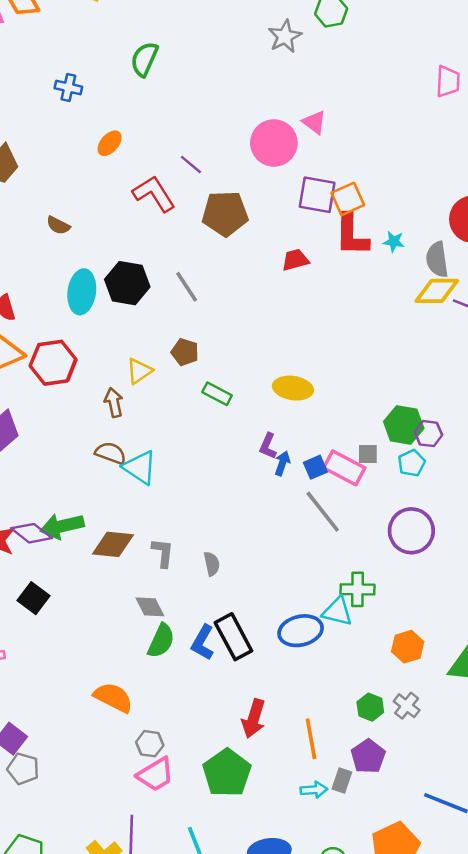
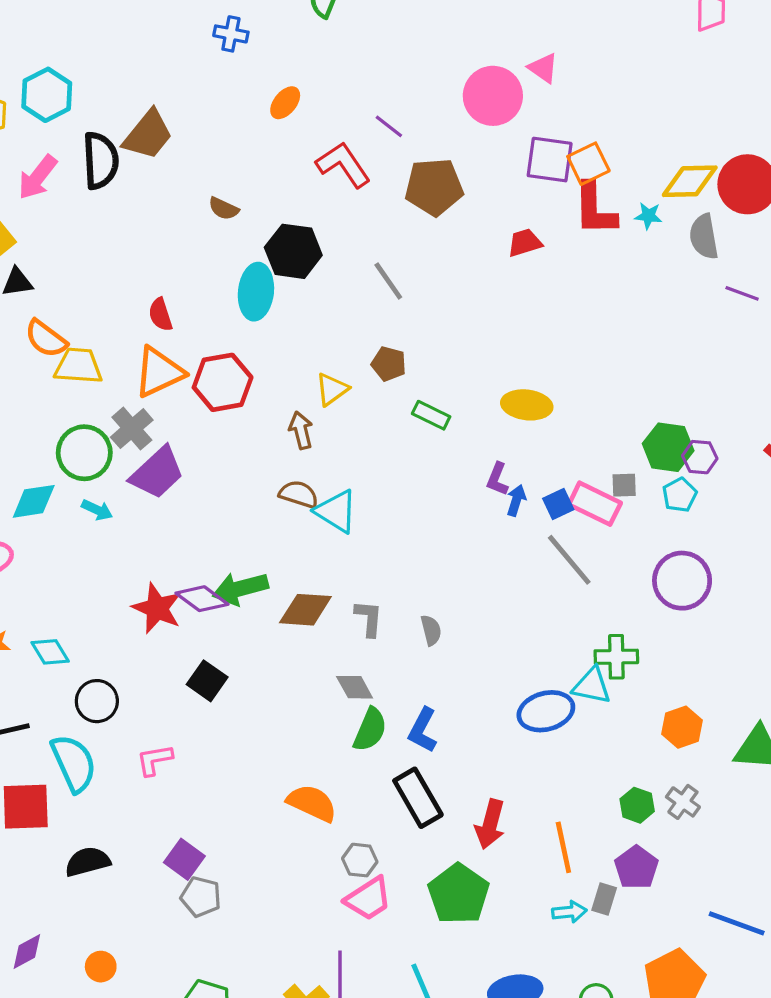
black hexagon: (127, 283) -> (293, 251), moved
yellow diamond: (437, 291) -> (690, 181), moved
black rectangle: (233, 637) -> (418, 798), moved

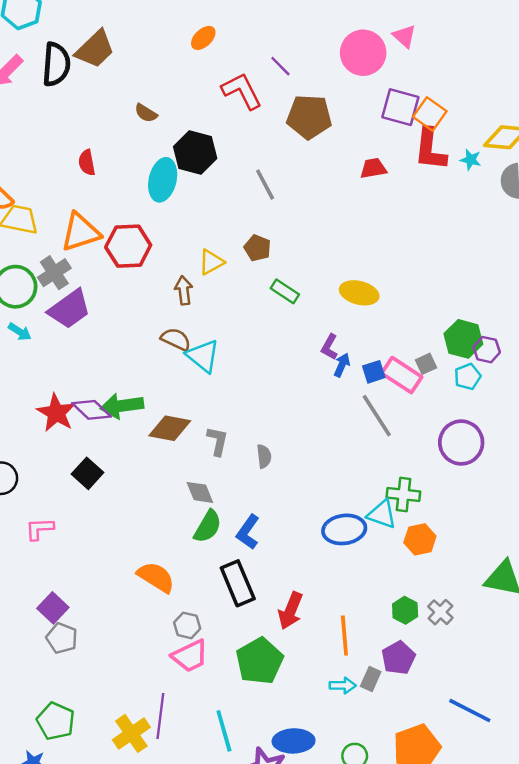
orange square: (588, 164) -> (430, 114), turned -36
red semicircle: (160, 315) -> (87, 163), moved
gray square: (624, 485) -> (426, 364), turned -30
orange hexagon: (682, 727) -> (420, 539), moved

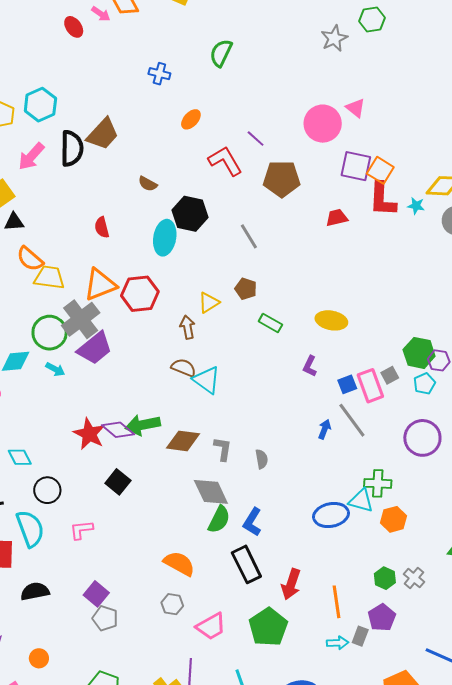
gray cross: (54, 273) -> (81, 319), size x1.4
blue arrow: (342, 365) -> (325, 429), moved
pink rectangle: (402, 375) -> (370, 386), turned 40
gray diamond: (200, 492) -> (211, 492), size x1.5
gray hexagon: (187, 625) -> (172, 604), moved

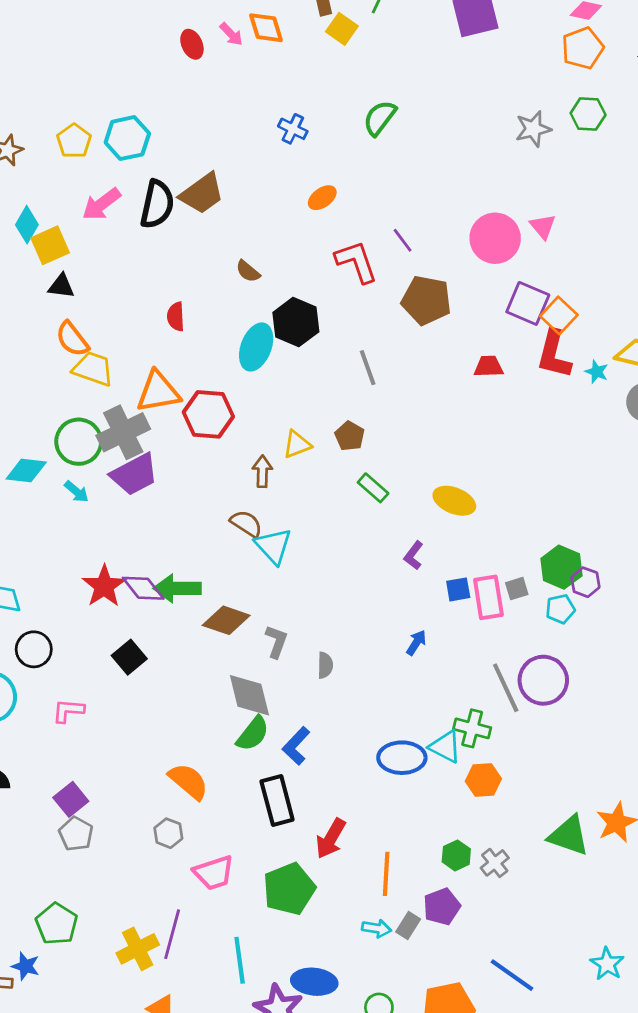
gray line: (352, 420) -> (506, 688), moved

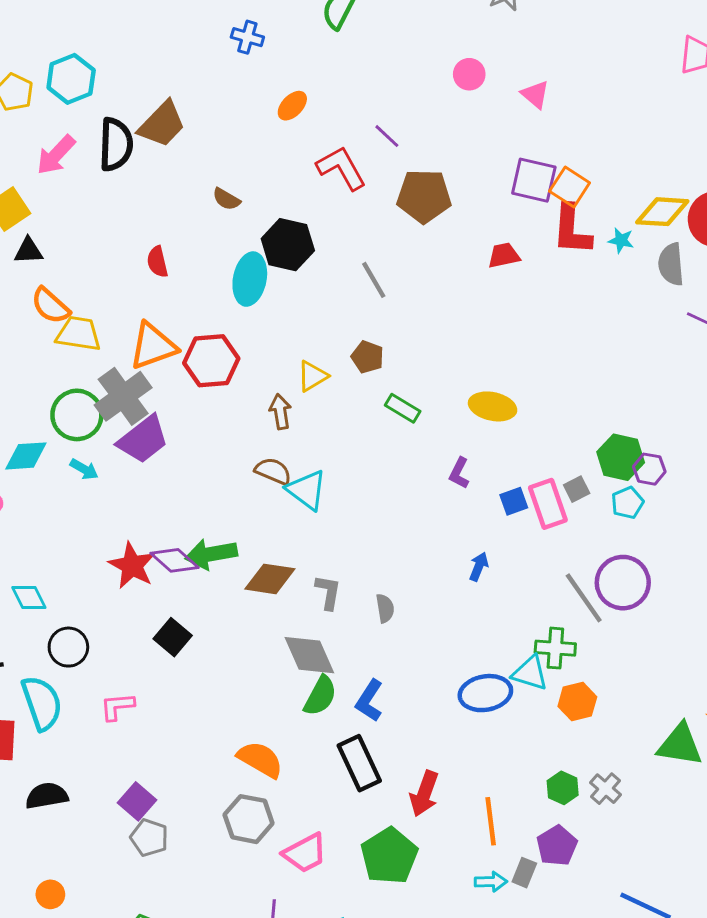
pink circle: (495, 238) -> (469, 74), moved, size x0.6
gray hexagon: (168, 833) -> (249, 819), size x1.5

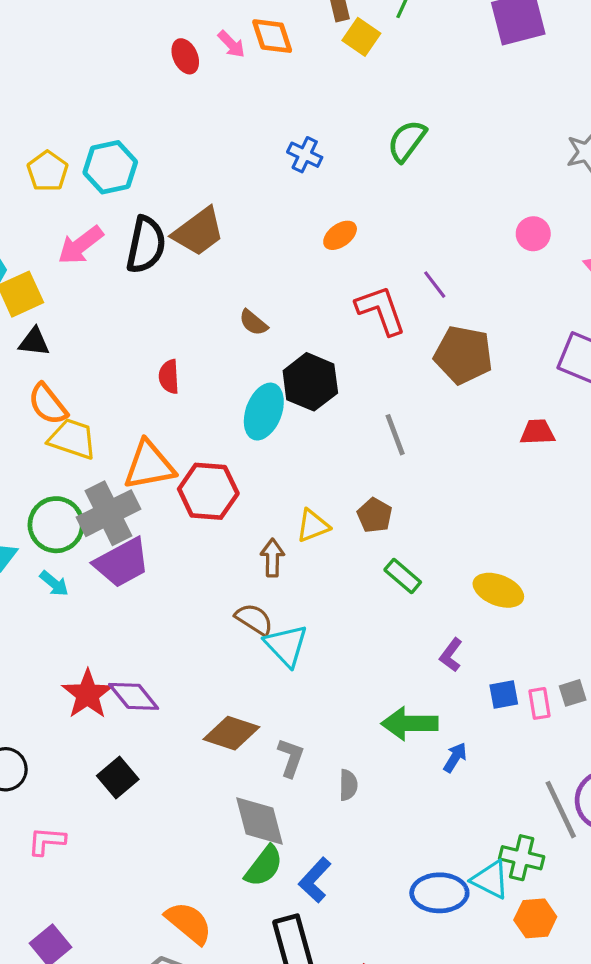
pink rectangle: (548, 504) -> (539, 703), size x0.6
green arrow: (211, 554) -> (410, 724), moved

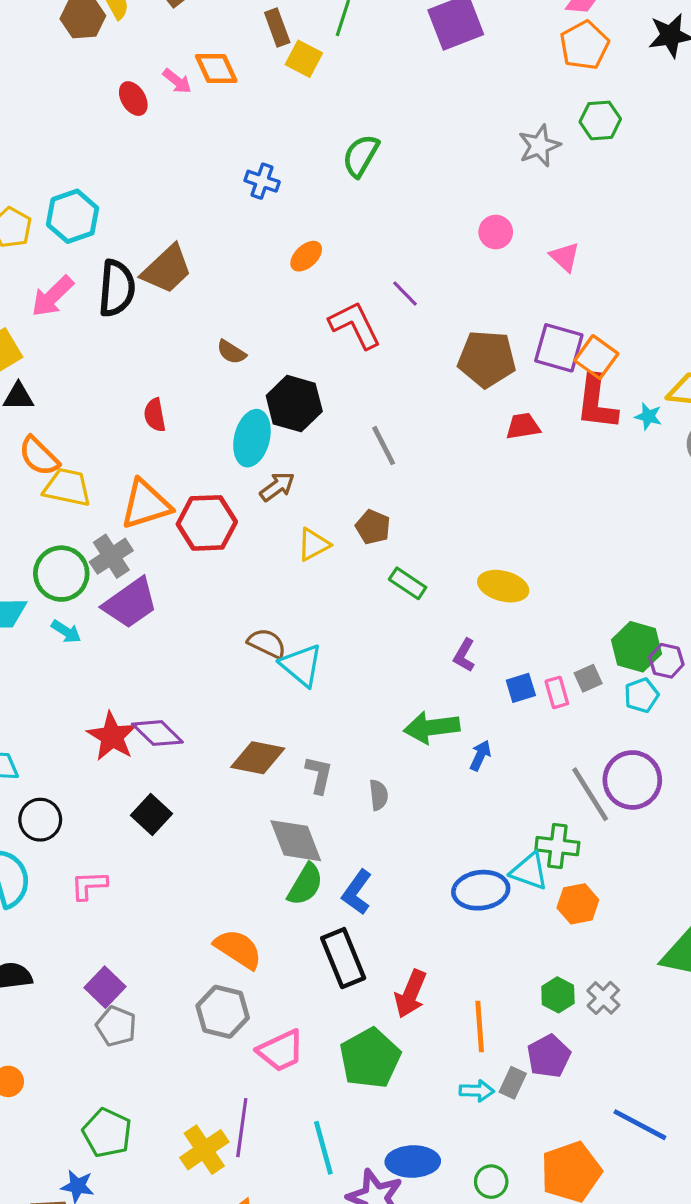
brown pentagon: (463, 355) -> (487, 359), moved
gray cross: (108, 513) -> (111, 556), size x0.7
brown arrow: (272, 558) -> (277, 487), moved, turned 60

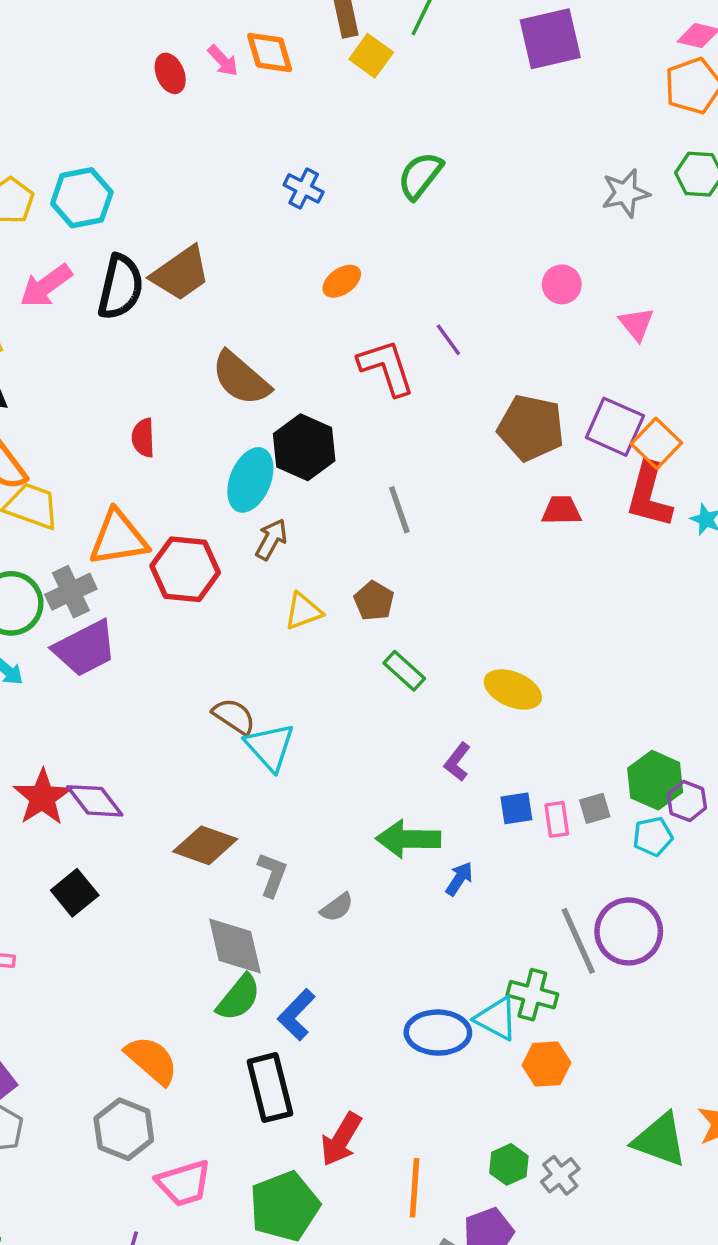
brown semicircle: (231, 352) -> (241, 378), size x1.8
brown arrow: (277, 487) -> (271, 539), turned -33
gray semicircle: (379, 795) -> (337, 907), turned 52

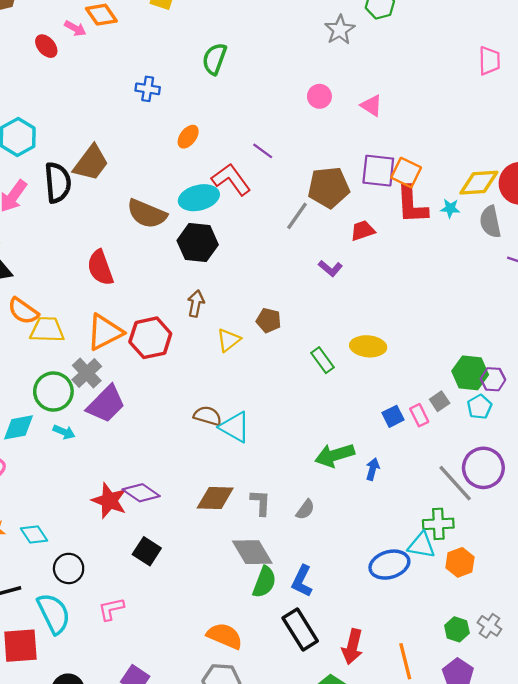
red semicircle: (143, 438) -> (100, 268), size x1.5
cyan ellipse: (250, 480) -> (199, 198), moved, turned 72
gray line: (399, 510) -> (297, 216), moved, turned 72
green rectangle: (404, 671) -> (322, 360), moved, turned 30
purple L-shape: (457, 762) -> (330, 268), moved, turned -70

